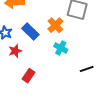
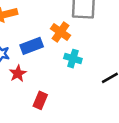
blue rectangle: (30, 31) -> (32, 46), turned -54

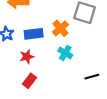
red star: (18, 73) -> (27, 57), moved

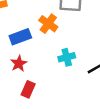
cyan cross: (65, 53) -> (67, 57), moved, turned -32

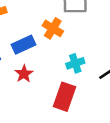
red rectangle: (28, 89) -> (64, 97), moved, size x1.5

